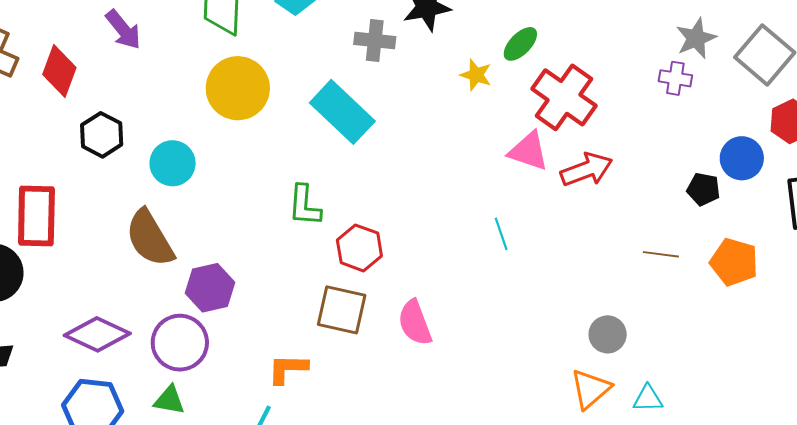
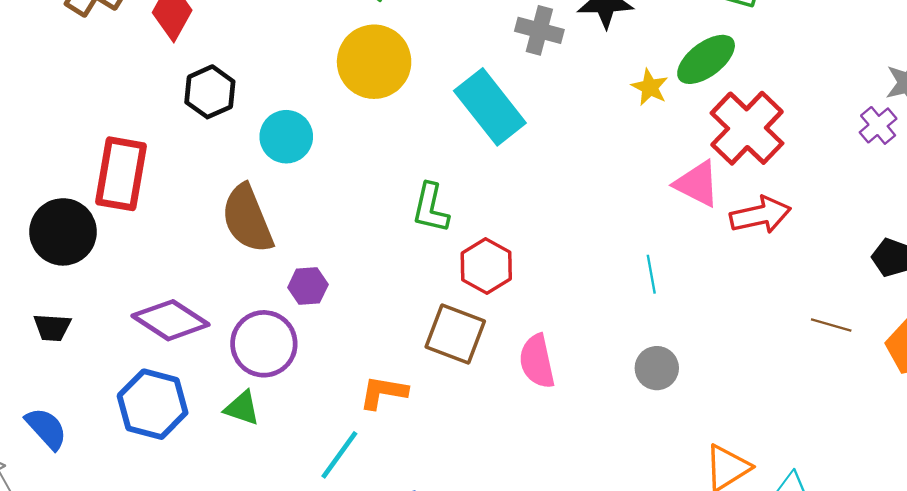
green ellipse: (520, 44) -> (706, 59), size x1.4
purple cross: (675, 78) -> (878, 125), turned 32
purple hexagon: (210, 288) -> (308, 286), size x0.7
gray circle: (608, 334) -> (657, 368), moved

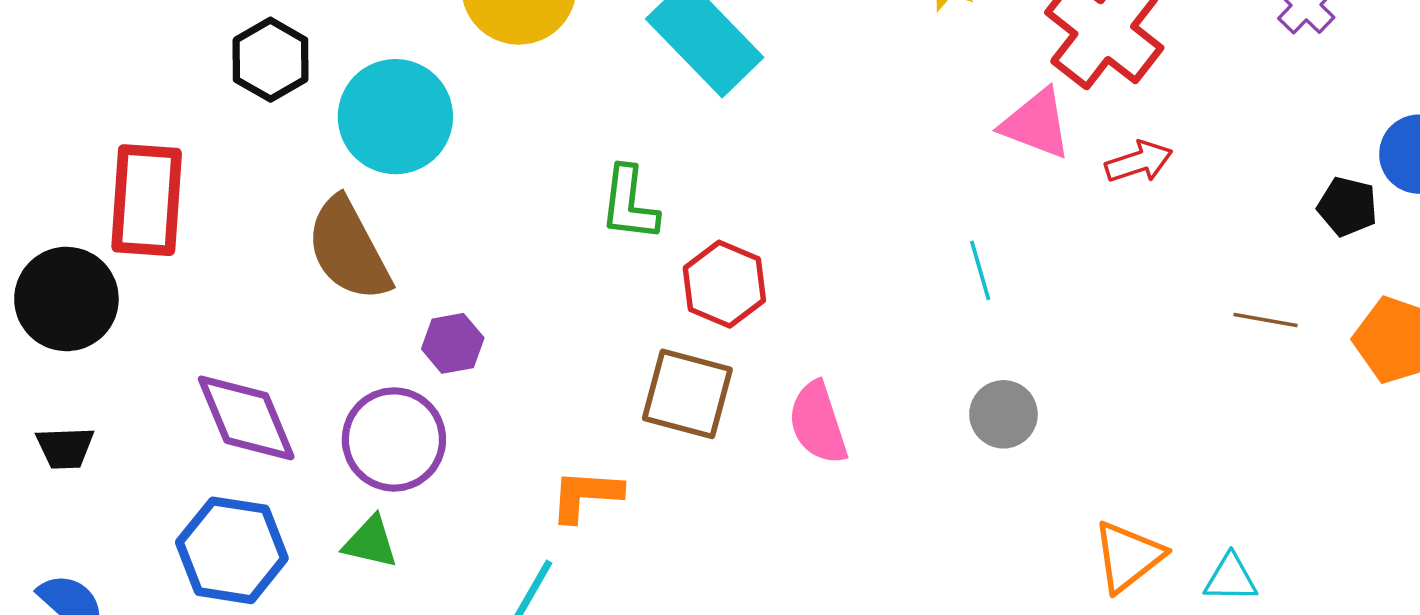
cyan circle: (286, 137) -> (395, 117), size x1.4
red arrow: (760, 215) -> (1139, 162), size x0.7
purple diamond: (171, 320) -> (246, 418), turned 40

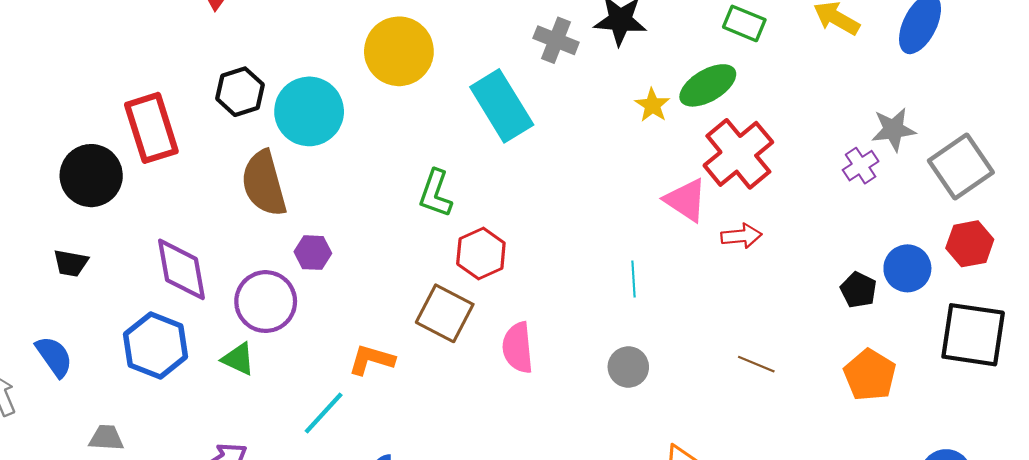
black hexagon: (270, 60) -> (240, 92), moved
red rectangle: (147, 200) -> (151, 128), turned -34
brown line: (1265, 320) -> (756, 364), moved

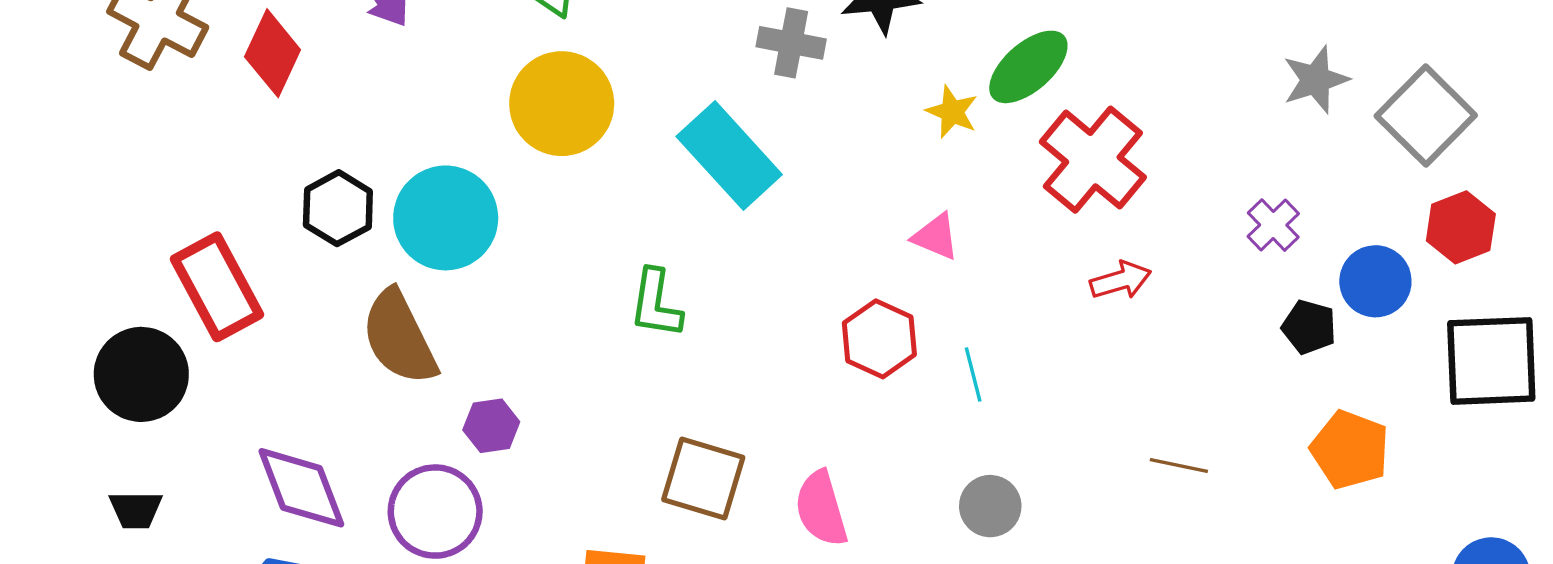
purple cross: (861, 166) -> (1273, 225), moved
pink triangle: (686, 200) -> (936, 237), moved, size x0.7
red hexagon: (481, 253) -> (879, 339), moved

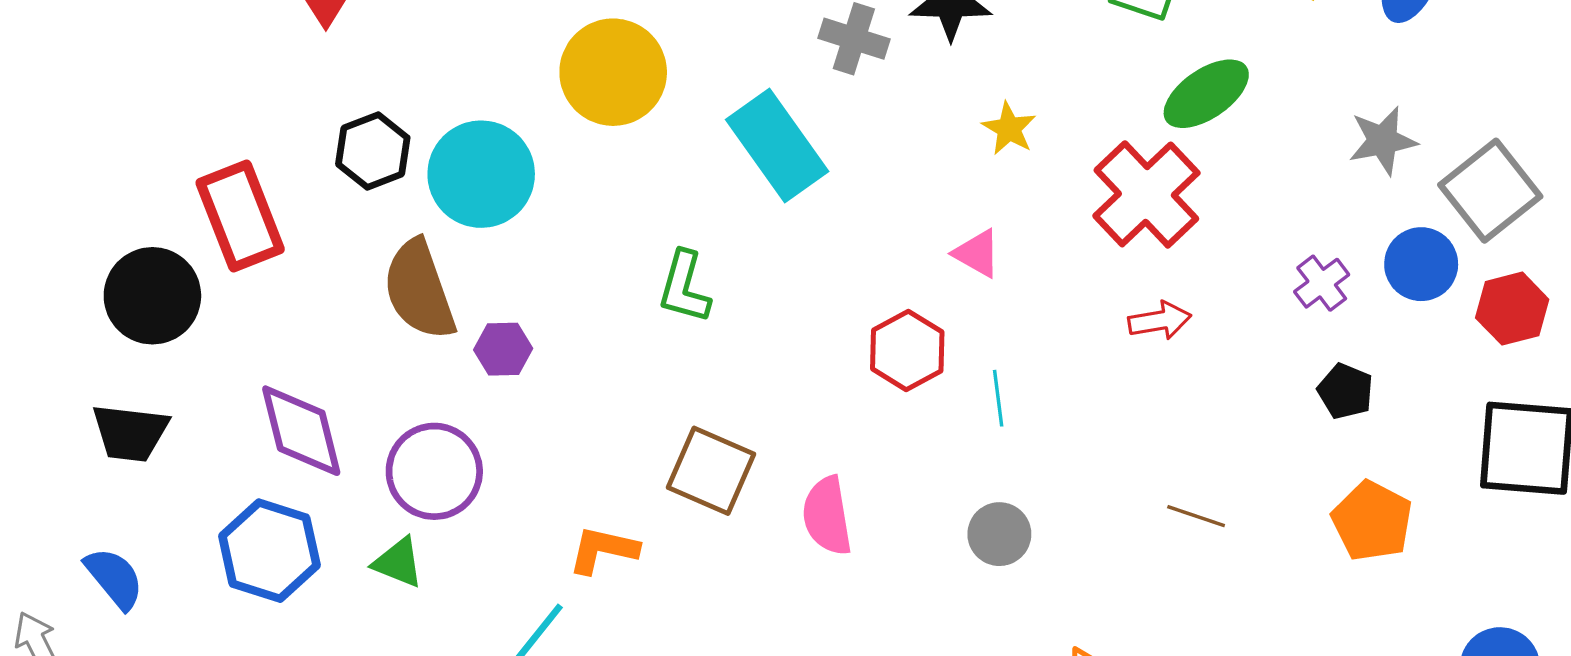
green ellipse: (1028, 67) -> (1206, 94), moved
blue circle: (1375, 281) -> (1421, 264), moved
purple hexagon: (491, 426) -> (503, 349), moved
black trapezoid: (136, 510) -> (130, 433), size x1.4

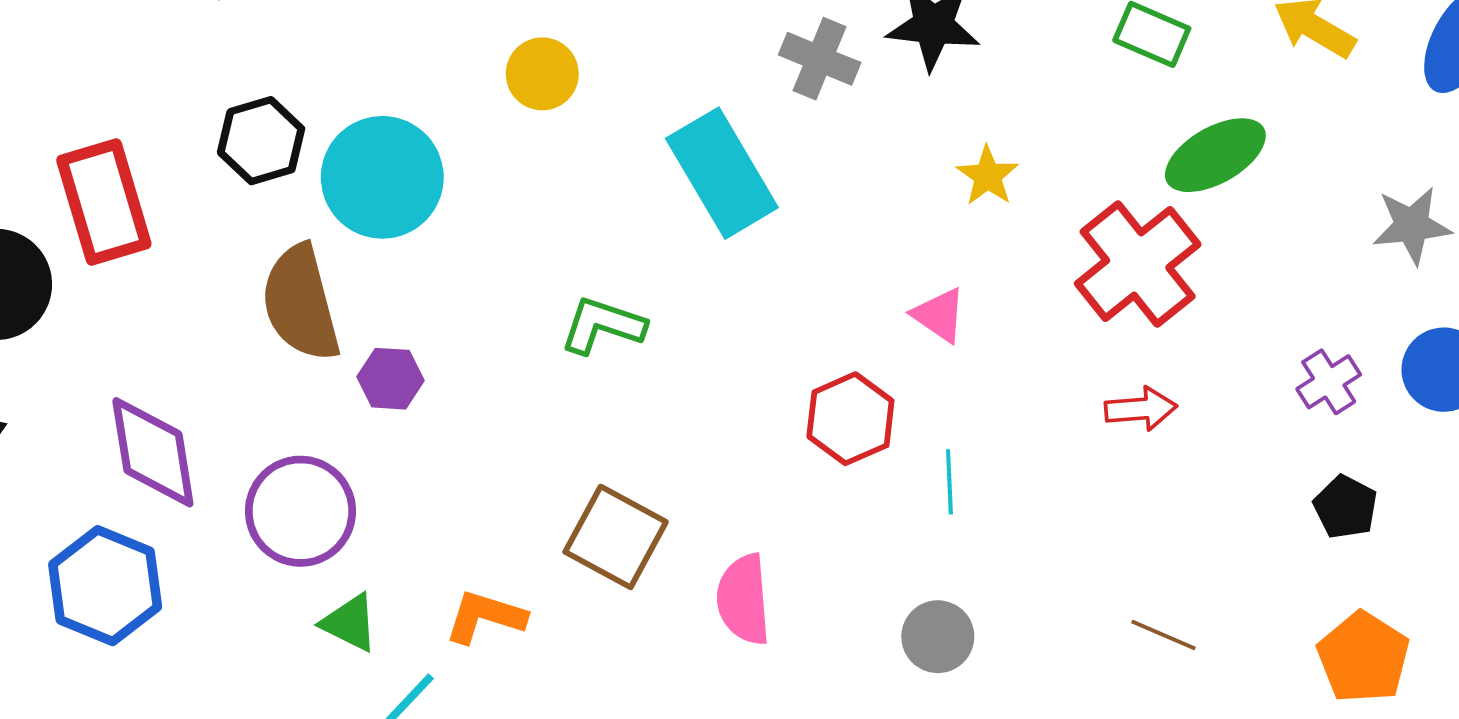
yellow circle: (613, 72) -> (542, 74), size x0.6
green L-shape: (684, 287) -> (603, 325), turned 88
green triangle: (398, 563) -> (350, 623), moved

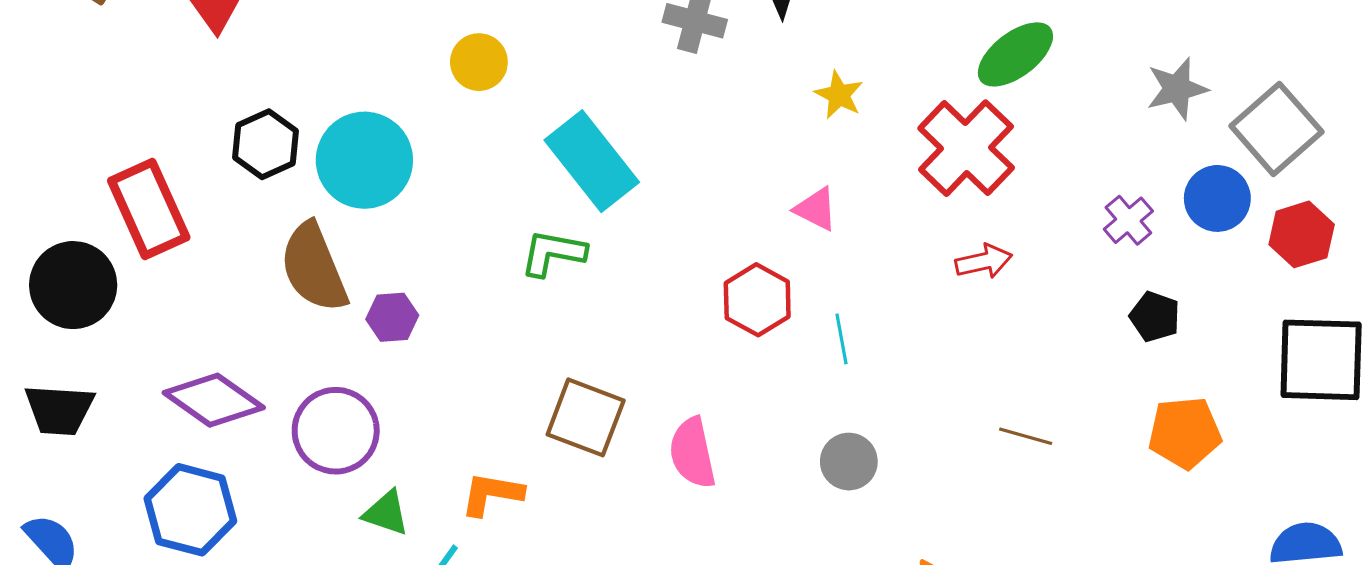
cyan rectangle: (722, 173) -> (592, 161), moved
purple diamond: (153, 452) -> (214, 400), turned -38
orange pentagon: (1363, 657) -> (1185, 433), turned -30

